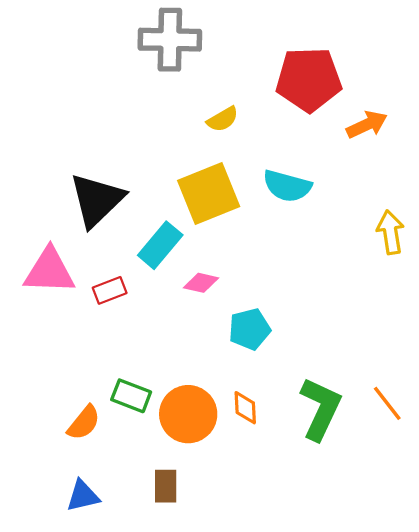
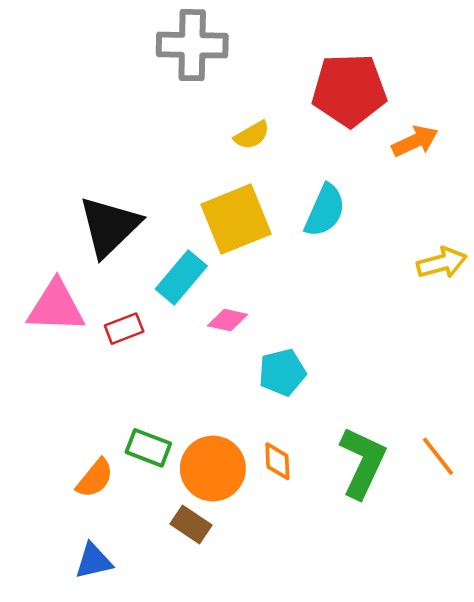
cyan semicircle: (287, 186) -> (325, 211), turned -81
yellow arrow: (390, 232) -> (442, 263), turned 84
brown rectangle: (166, 486) -> (191, 524), moved, turned -56

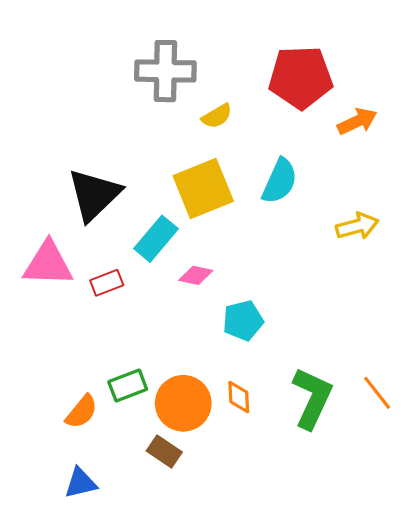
gray cross: (192, 45) -> (165, 71), moved
yellow arrow: (442, 263) -> (357, 226), moved
green rectangle: (148, 448) -> (128, 385), turned -42

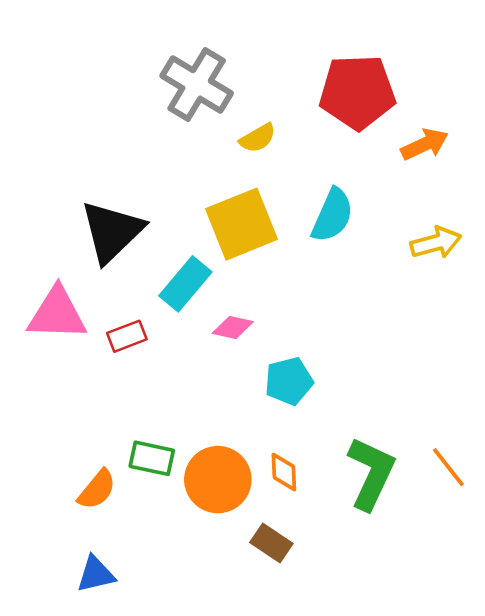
gray cross: (165, 71) -> (197, 84), turned 30
yellow arrow: (357, 226) -> (436, 243), moved
green rectangle: (128, 385) -> (152, 458), turned 33
brown rectangle: (164, 451) -> (271, 543), moved

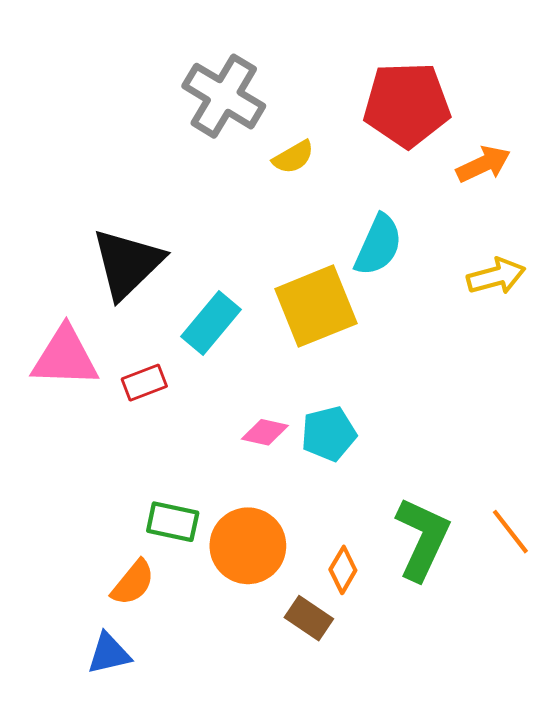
yellow square: (241, 224) -> (316, 306), moved
pink diamond: (233, 328) -> (265, 432), moved
orange diamond: (284, 472) -> (343, 570), moved, turned 33
orange semicircle: (97, 490) -> (133, 583), moved

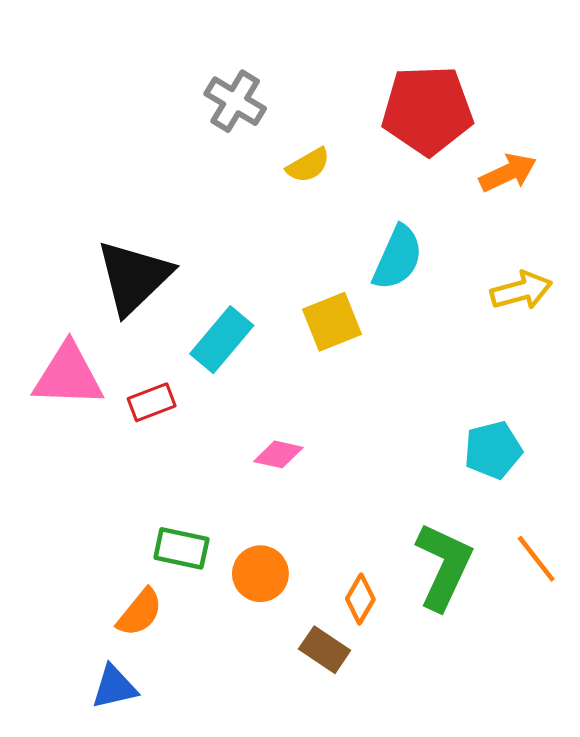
gray cross: (224, 96) -> (235, 101), size x0.7
yellow square: (316, 306) -> (332, 322), size x0.7
cyan pentagon: (329, 434) -> (493, 450), moved
orange circle: (248, 546) -> (260, 574), size x0.7

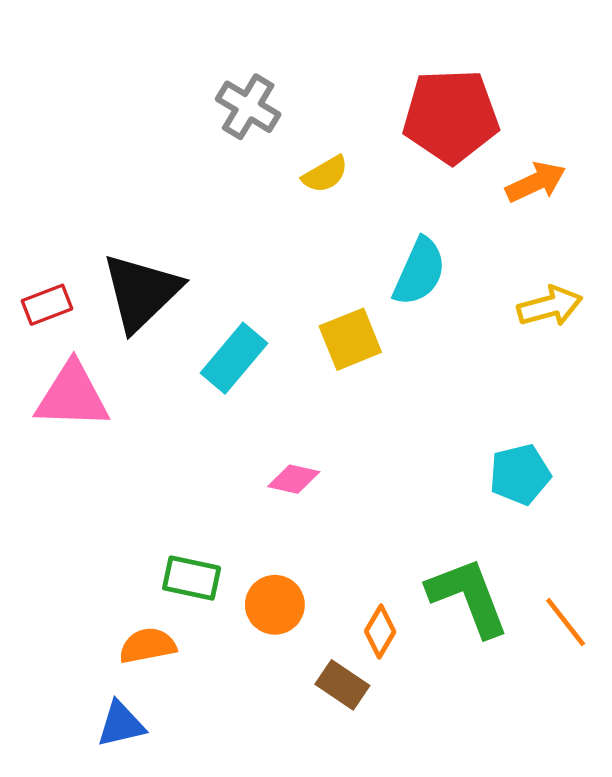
red rectangle: (152, 402) -> (47, 305), moved
orange line: (536, 559) -> (566, 622), moved
green L-shape: (444, 566) -> (468, 597), turned -46
orange semicircle: (140, 612) -> (148, 646), turned -140

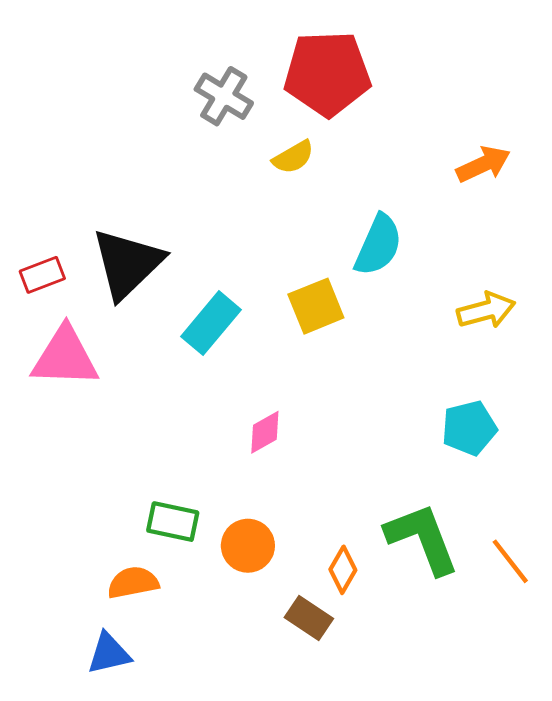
red pentagon: (451, 116) -> (327, 73), moved
yellow arrow: (550, 306) -> (486, 310), moved
pink diamond: (294, 479) -> (265, 432), turned -42

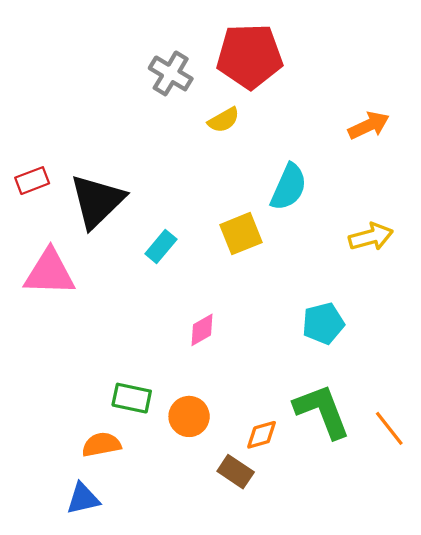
red rectangle: (42, 275) -> (32, 181), moved
cyan rectangle: (211, 323) -> (161, 247), size x0.7
cyan pentagon: (469, 428) -> (323, 323), moved
orange diamond: (343, 570) -> (262, 435), turned 44

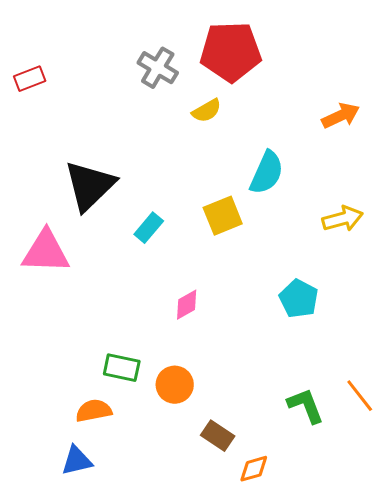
red rectangle: (32, 181) -> (30, 79), moved
cyan pentagon: (323, 323) -> (299, 299), turned -30
green L-shape: (322, 411) -> (306, 406), moved, size x0.7
orange diamond: (262, 435) -> (254, 469), moved

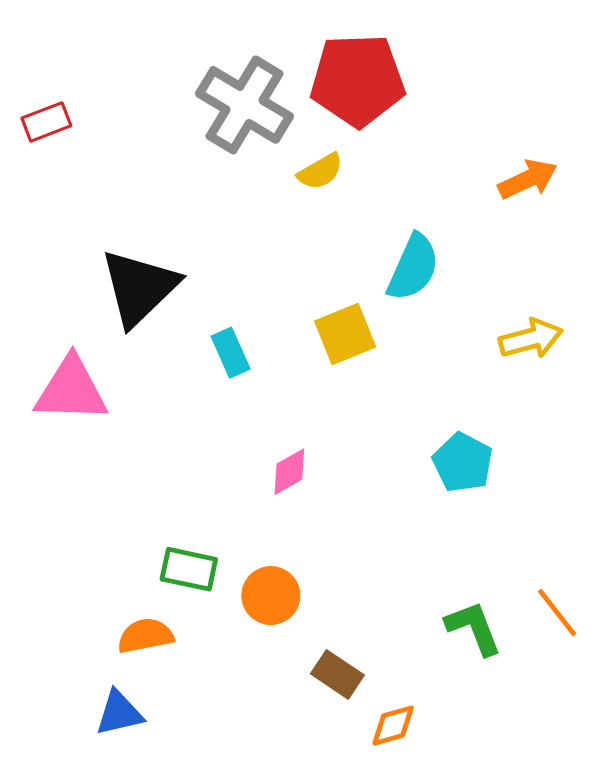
gray cross: (158, 68) -> (245, 105), size x1.5
cyan rectangle: (149, 228) -> (231, 353), turned -64

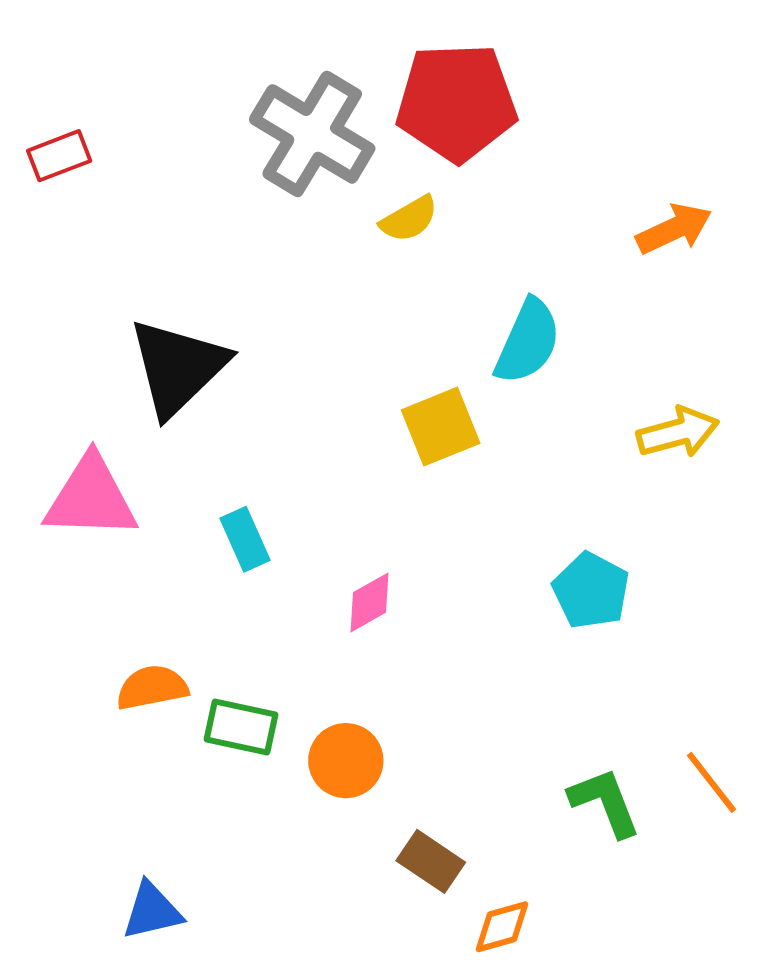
cyan rectangle: (231, 353) -> (245, 539), moved
orange semicircle: (145, 636) -> (152, 687), moved

